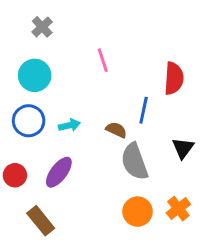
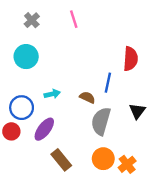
pink line: (103, 60) -> (74, 19), moved
blue circle: (29, 121) -> (22, 108), moved
gray semicircle: (135, 162) -> (101, 121), turned 36
orange cross: (178, 209) -> (127, 164), moved
brown rectangle: (41, 221) -> (61, 160), moved

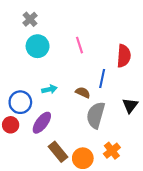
pink line: (74, 19) -> (80, 45), moved
cyan circle: (26, 57) -> (38, 46), moved
orange circle: (103, 159) -> (83, 158), moved
orange cross: (127, 164) -> (112, 151), moved

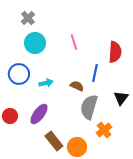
blue circle: (20, 102) -> (19, 74), moved
orange cross: (112, 151) -> (104, 130), moved

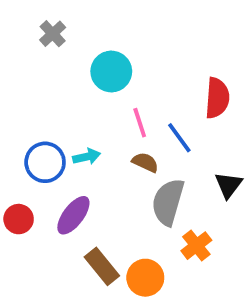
pink line: (74, 42) -> (140, 123), moved
cyan circle: (35, 43) -> (111, 72), moved
blue line: (95, 73) -> (179, 138), turned -48
blue circle: (19, 74) -> (45, 162), moved

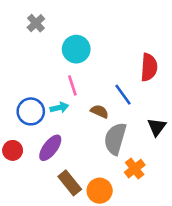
pink line: (140, 123) -> (72, 85), moved

